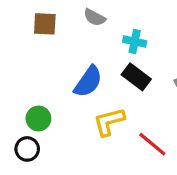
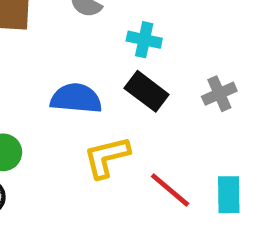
blue semicircle: (88, 82) -> (76, 98), turned -120

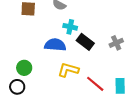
cyan cross: (144, 40) -> (70, 27), moved
yellow L-shape: (107, 157) -> (68, 70), turned 30

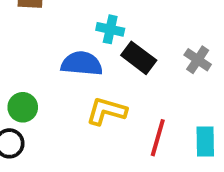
gray cross: (116, 43) -> (198, 60), turned -32
red line: (95, 84) -> (158, 138), turned 66

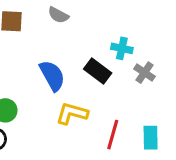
cyan cross: (110, 29) -> (122, 48), moved
blue semicircle: (82, 64) -> (52, 76), turned 56

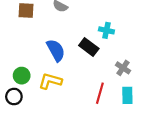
gray cross: (145, 73) -> (123, 68), moved
yellow L-shape: (72, 113) -> (50, 81), moved

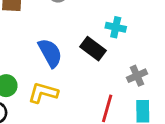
gray cross: (123, 68) -> (137, 76), turned 32

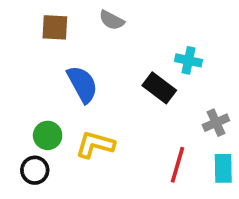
blue semicircle: (50, 53) -> (82, 84), moved

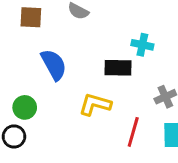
black rectangle: (159, 88) -> (118, 68), turned -36
yellow L-shape: (95, 145) -> (95, 104), moved

